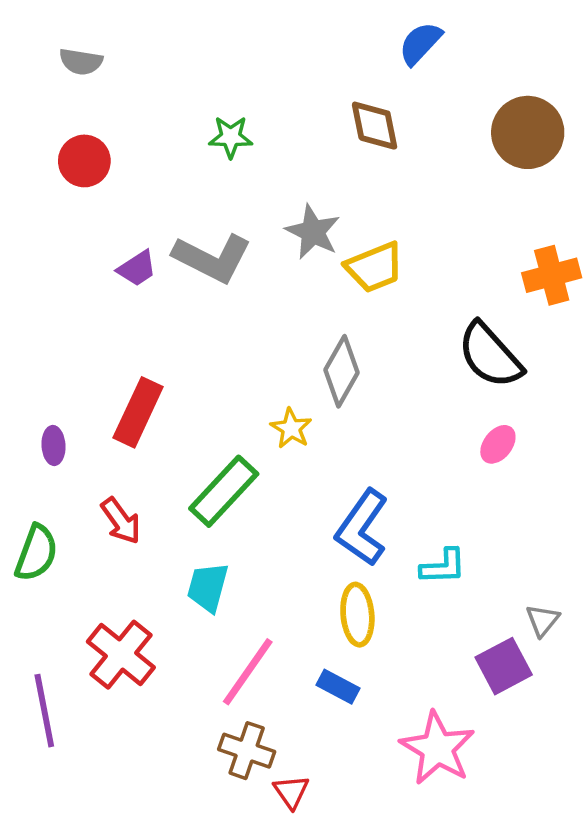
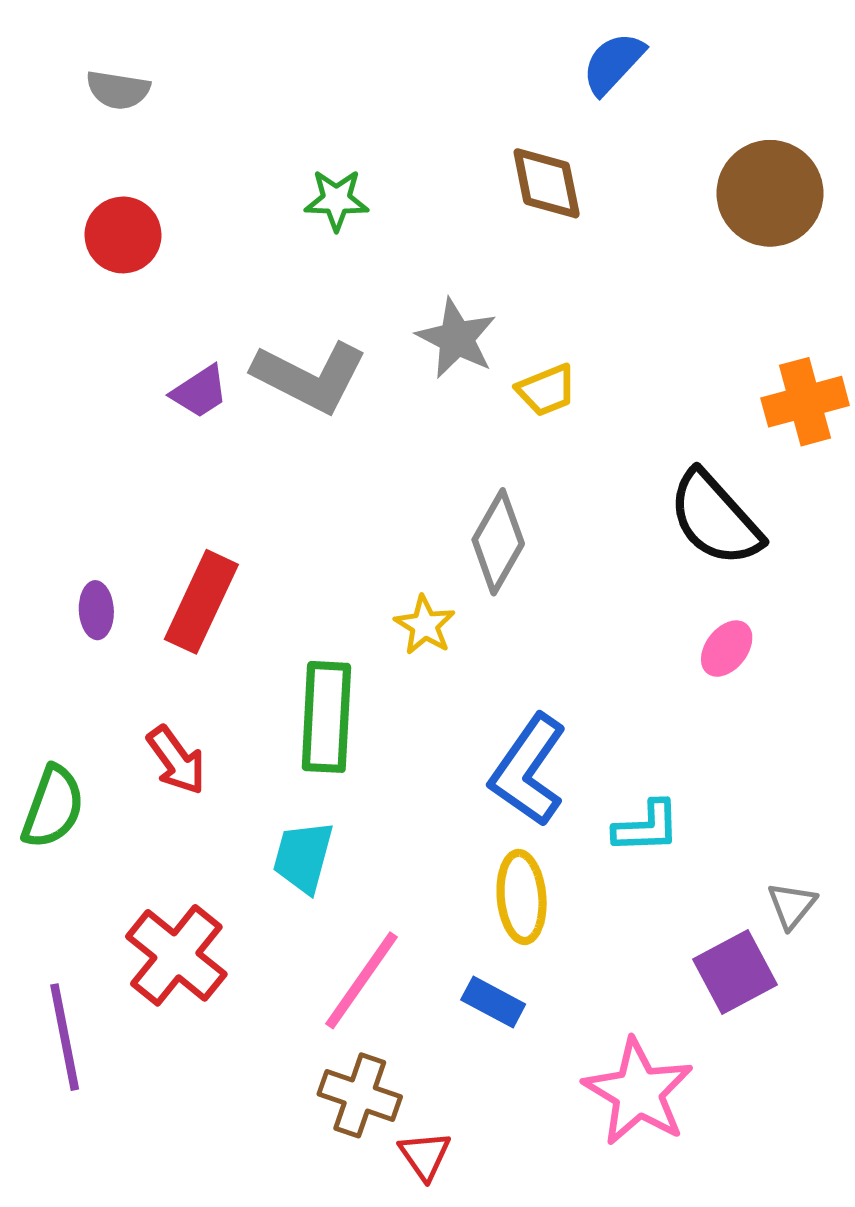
yellow trapezoid: (375, 267) -> (547, 390), size x0.7
purple ellipse: (53, 445) -> (96, 610), moved
green rectangle: (224, 491) -> (326, 717), turned -40

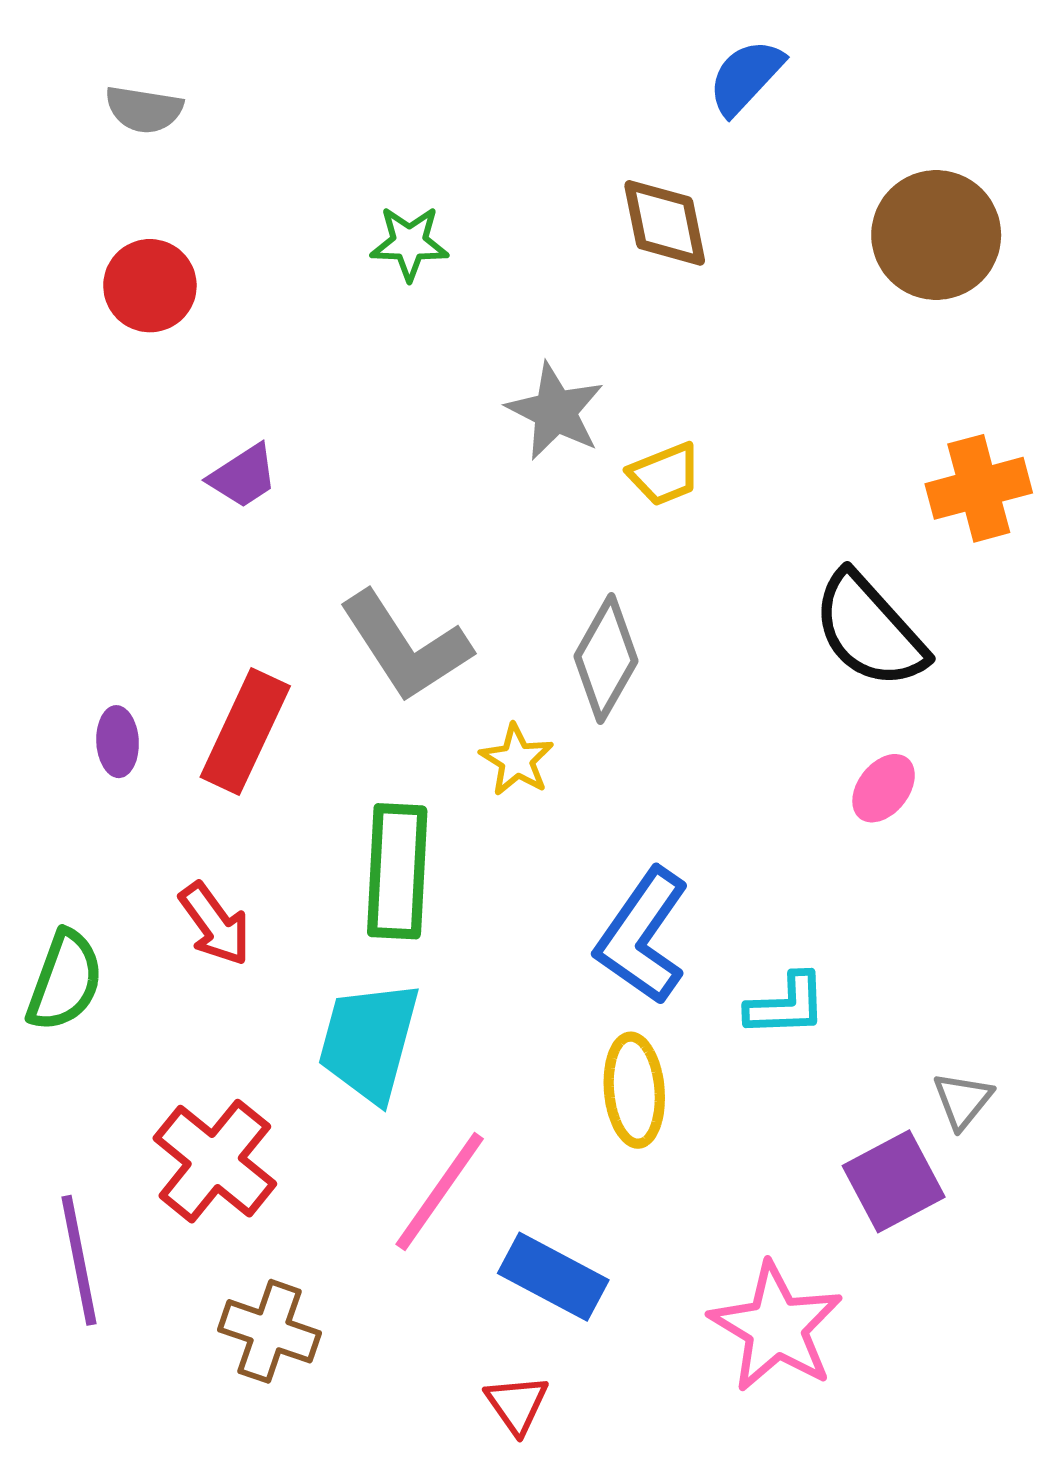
gray L-shape: (310, 377) -> (405, 646), moved, turned 30
cyan trapezoid: (303, 857) -> (369, 1042), size x1.4
blue rectangle: (493, 1002) -> (553, 1277), moved, size x1.4
brown cross: (360, 1095) -> (270, 1331), moved

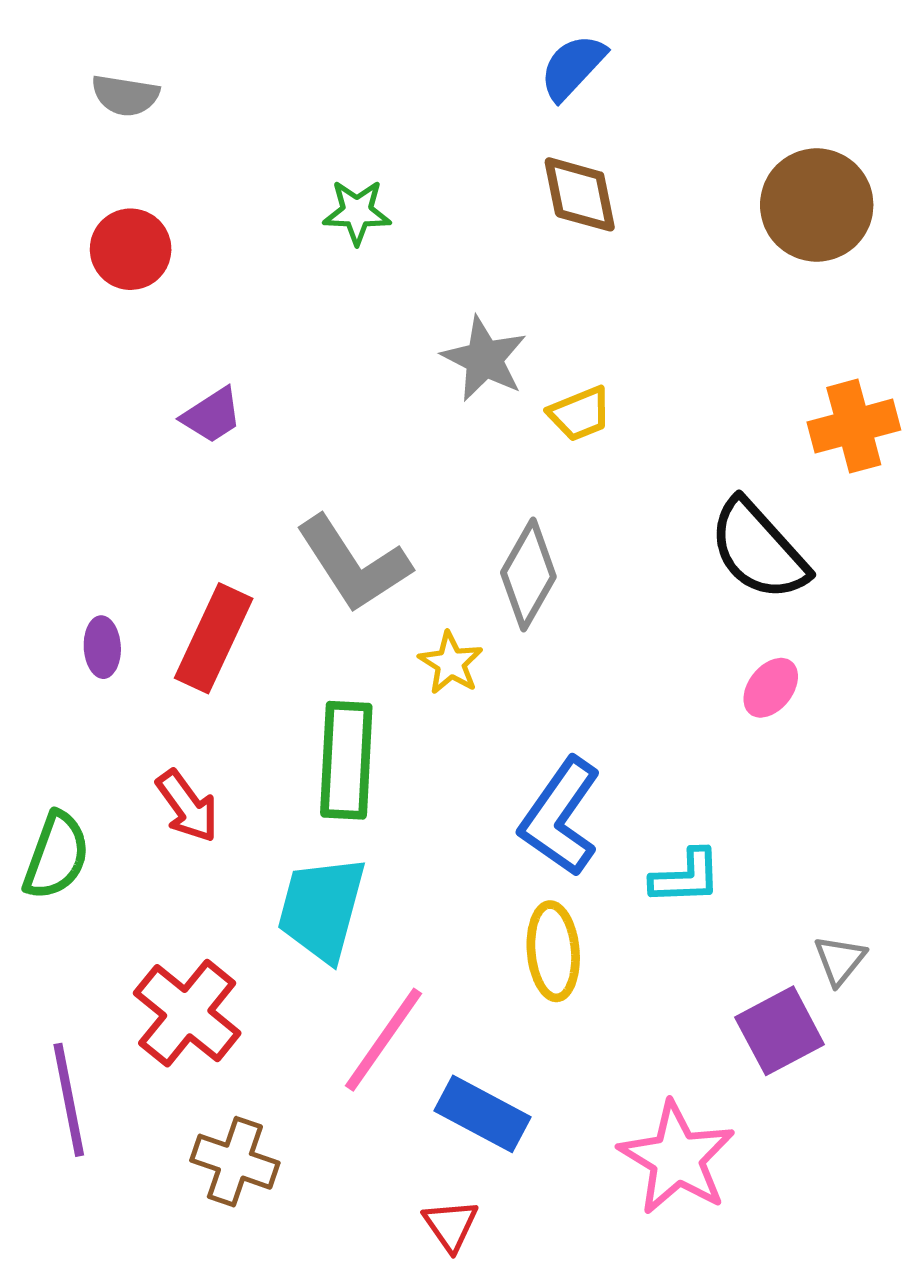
blue semicircle: (746, 77) -> (573, 67), moved

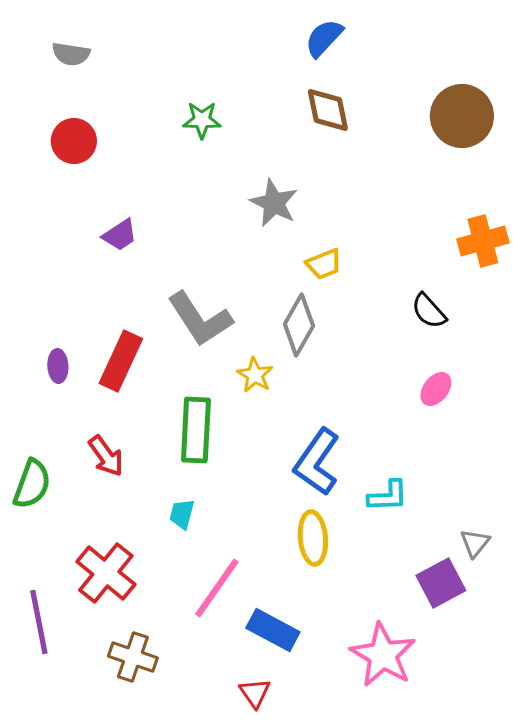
yellow trapezoid: (580, 414) -> (324, 264), moved
black semicircle: (758, 550) -> (429, 311), size x0.6
cyan trapezoid: (322, 909) -> (182, 514), size x0.5

